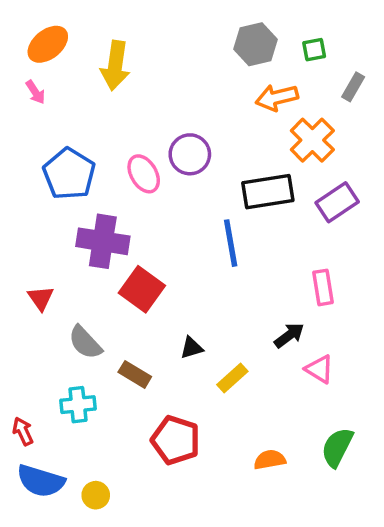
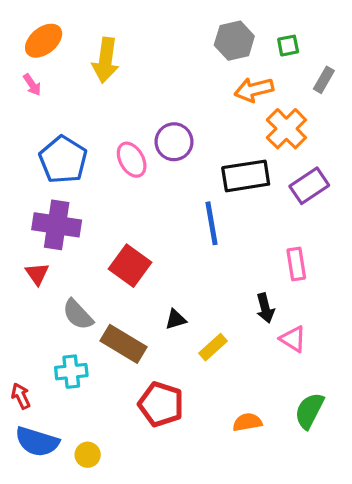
purple cross: (103, 241) -> (57, 225), moved
black arrow: (289, 335) -> (265, 308), turned 112
brown rectangle: (135, 374) -> (123, 344), size x1.5

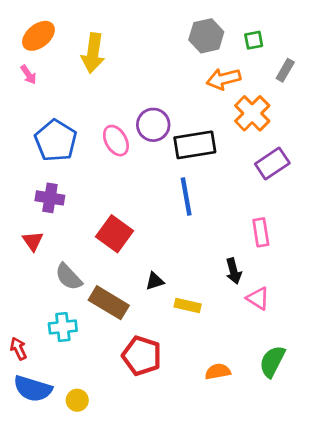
black rectangle: (246, 176) -> (195, 145), moved
purple cross: (57, 225) -> (50, 198), size x0.7
yellow rectangle: (213, 347) -> (188, 306), turned 55

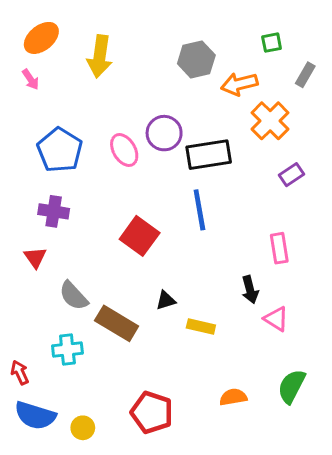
gray hexagon: (206, 36) -> (196, 59), moved
purple rectangle: (272, 164) -> (291, 175), size x0.7
red square: (115, 234) -> (140, 236), moved
red pentagon: (142, 356) -> (152, 412), moved

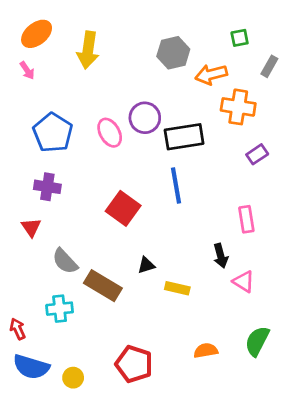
orange cross: (270, 121) -> (238, 107), turned -36

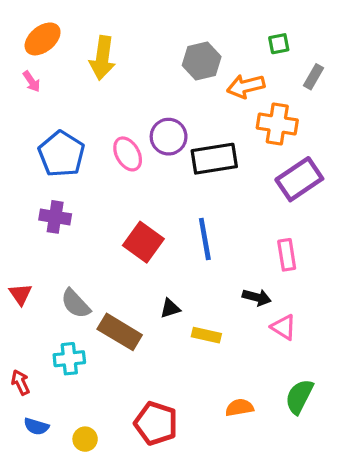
purple rectangle: (257, 154) -> (299, 179), size x1.8
blue line: (176, 185) -> (205, 239), moved
red triangle: (31, 227) -> (20, 294), moved
black arrow: (221, 256) -> (257, 297), turned -60
blue semicircle: (31, 367) -> (36, 426), size x0.6

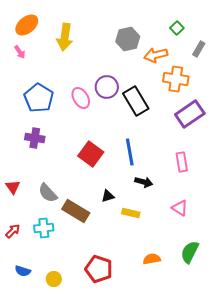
green square: (279, 44) -> (177, 28), turned -32
black rectangle: (214, 159) -> (136, 101), turned 68
black arrow: (257, 297) -> (144, 182), moved
red arrow: (20, 382) -> (13, 231), moved, turned 70

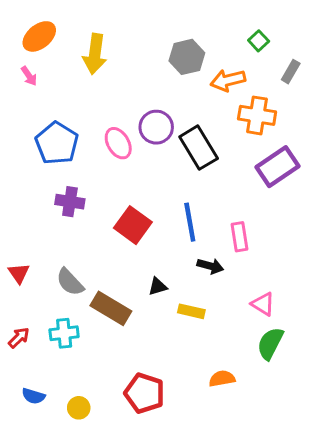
purple cross: (35, 138) -> (70, 202), moved
pink rectangle: (182, 162) -> (240, 237), moved
green semicircle: (190, 252) -> (270, 343), moved

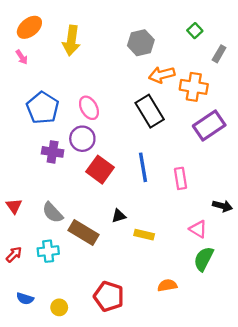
orange arrow: (228, 80) -> (162, 75), moved
purple circle: (156, 127) -> (82, 139), moved
black arrow: (210, 266) -> (222, 206), moved

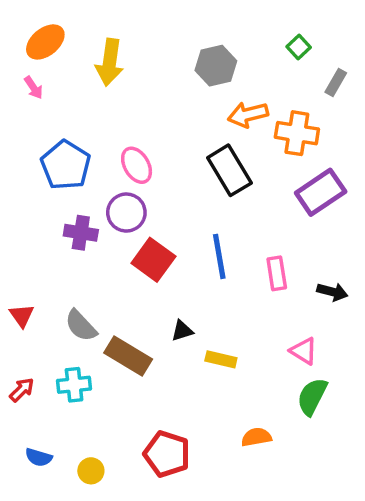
black arrow: (222, 206) -> (332, 292), moved

